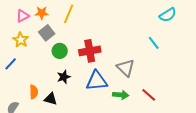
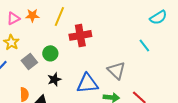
gray square: (47, 33) -> (29, 61), moved
red cross: (90, 51) -> (80, 35), moved

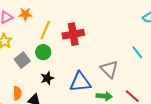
yellow line: (59, 16) -> (45, 30), moved
cyan line: (144, 45) -> (137, 52), moved

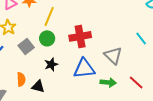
red cross: (73, 34) -> (80, 36), moved

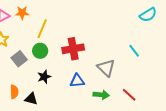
blue triangle: (84, 68) -> (77, 81), size x0.7

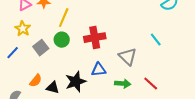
black star: (44, 77) -> (76, 82), moved, size x1.5
orange semicircle: (14, 92) -> (36, 81), turned 40

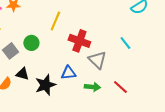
yellow line: (64, 18) -> (55, 21), moved
red cross: (95, 38) -> (79, 41), moved, turned 30
black triangle: (53, 88) -> (22, 74), moved

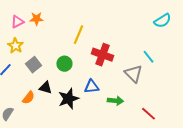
green circle: (31, 43) -> (64, 64), moved
gray triangle: (97, 60) -> (133, 74), moved
red line: (120, 87) -> (148, 114), moved

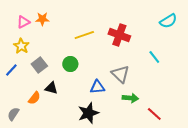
yellow line: (78, 35) -> (84, 35), turned 48
red cross: (102, 55) -> (119, 35), moved
gray triangle: (133, 74) -> (120, 74), moved
black star: (68, 99) -> (88, 113), moved
green arrow: (115, 101) -> (130, 98), moved

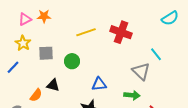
gray square: (39, 65) -> (46, 53), moved, turned 35
gray triangle: (120, 74) -> (141, 71), moved

